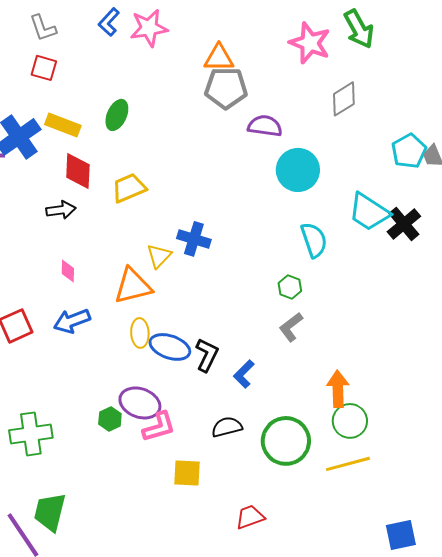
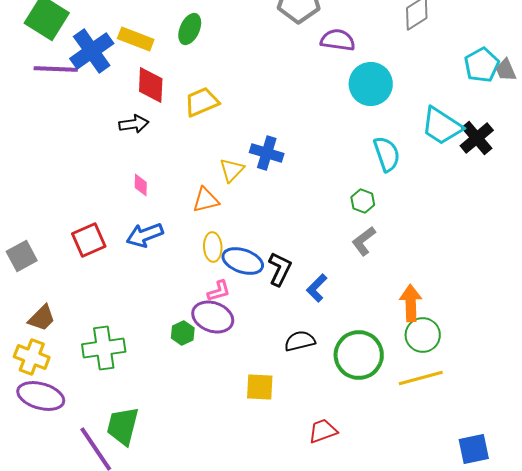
orange triangle: (133, 286) -> (206, 200), size x0.7
pink L-shape: (159, 427) -> (219, 291), moved, size x0.7

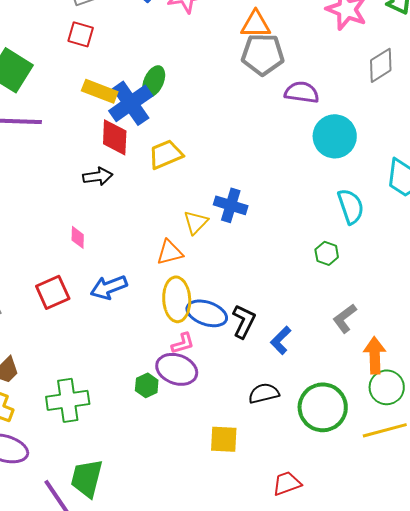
blue cross: (92, 51) -> (131, 103), moved
pink diamond: (141, 185) -> (78, 237), moved
gray L-shape: (364, 241) -> (345, 318), moved
yellow ellipse: (213, 247) -> (177, 299), size x1.5

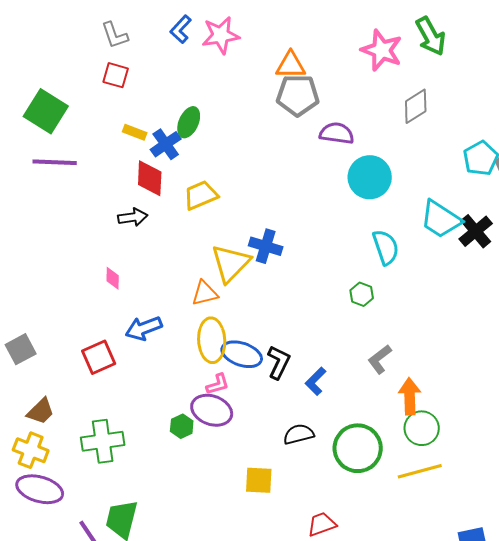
yellow rectangle: (100, 91) -> (135, 132), size x0.7
blue cross: (131, 103) -> (166, 144), size x0.7
yellow triangle: (196, 222) -> (231, 263), size x1.6
red square: (53, 292) -> (99, 357), moved

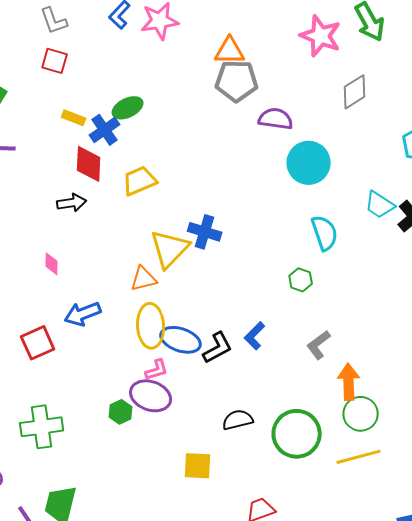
green ellipse: (189, 122) -> (128, 108), turned 40
cyan trapezoid: (441, 219) -> (380, 205), size x0.7
black L-shape: (279, 362) -> (218, 348), turned 36
blue L-shape: (316, 381) -> (255, 336), moved

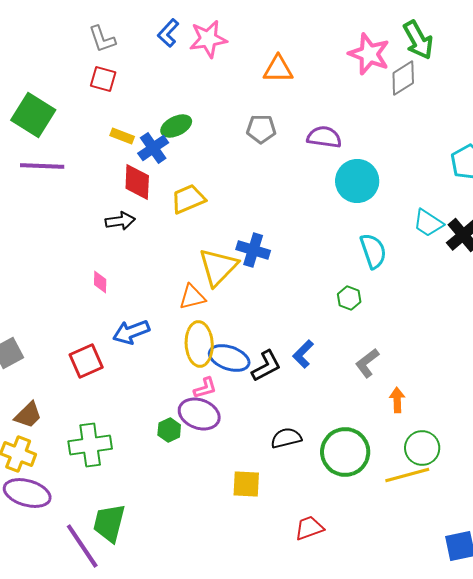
gray pentagon: (237, 81) -> (261, 129), moved, size x0.7
gray diamond: (355, 92) -> (403, 78), moved
orange arrow: (349, 382) -> (397, 400), size x0.7
green circle: (361, 414) -> (422, 448), moved

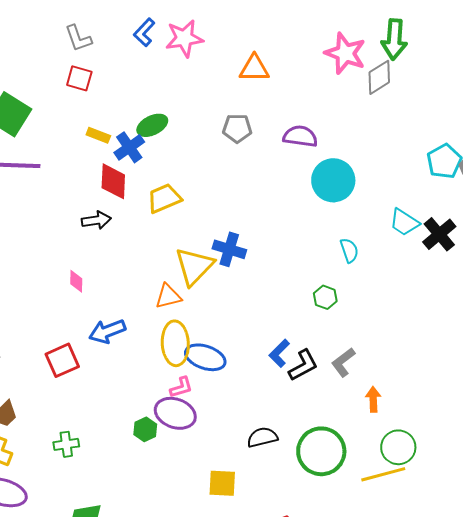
green arrow: (418, 40) -> (394, 39), turned 33
cyan semicircle: (373, 251) -> (349, 250), size x0.7
black L-shape: (266, 366) -> (303, 365), moved
green cross: (90, 445) -> (66, 444), size x0.6

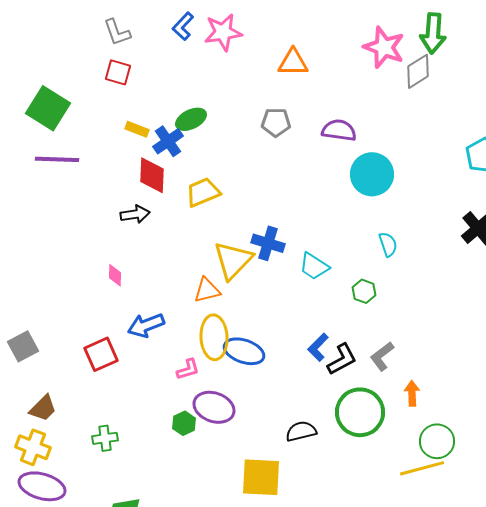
cyan trapezoid: (404, 222) -> (314, 266), moved
pink L-shape: (181, 387) -> (188, 369), moved
green circle: (321, 451) -> (360, 412), moved
yellow square: (222, 483) -> (261, 477), size x1.4

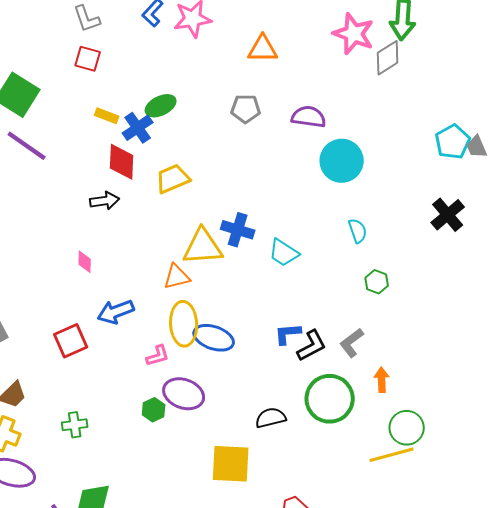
purple line: (57, 159) -> (27, 146), turned 33
yellow triangle: (233, 260) -> (203, 247), turned 42
green hexagon: (364, 291) -> (377, 282), moved
blue L-shape: (318, 347) -> (288, 334), turned 40

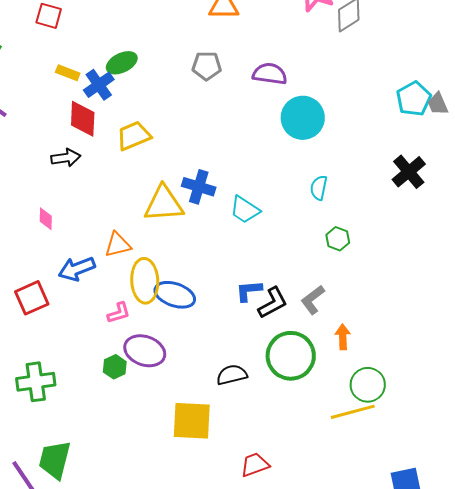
cyan semicircle: (358, 231) -> (319, 188), turned -150
orange triangle: (177, 277) -> (118, 245), moved
green cross: (75, 425) -> (36, 382), size x1.5

